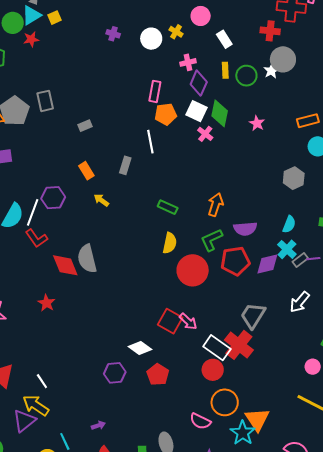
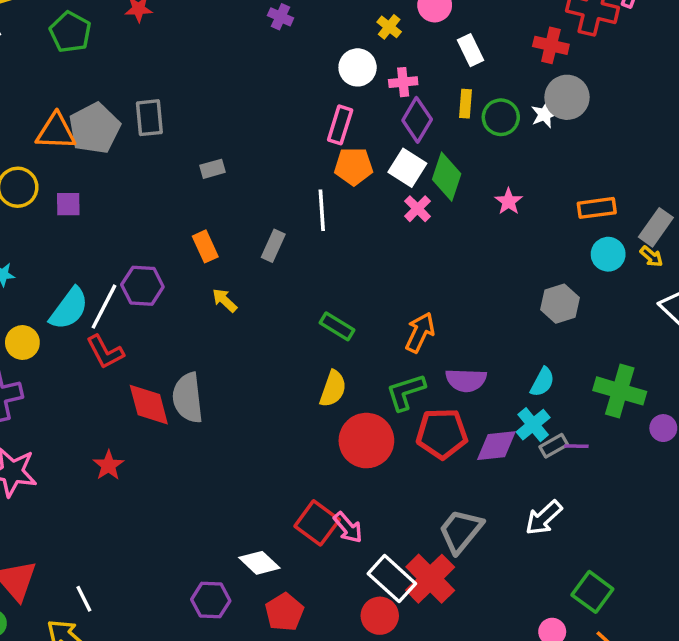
white circle: (151, 39) -> (358, 67), moved

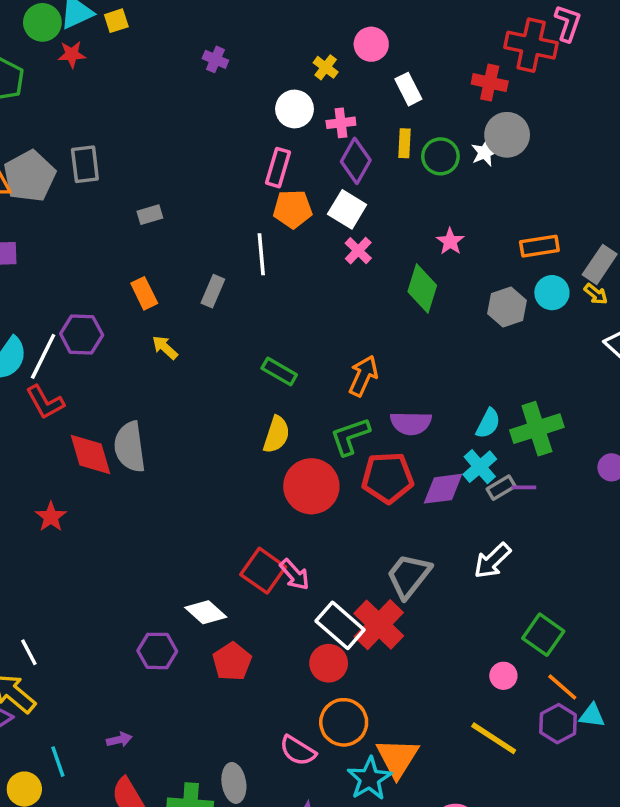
green diamond: (447, 177) -> (422, 289), moved
gray hexagon: (560, 304) -> (507, 307), moved
green cross: (620, 391) -> (537, 429), moved, turned -33

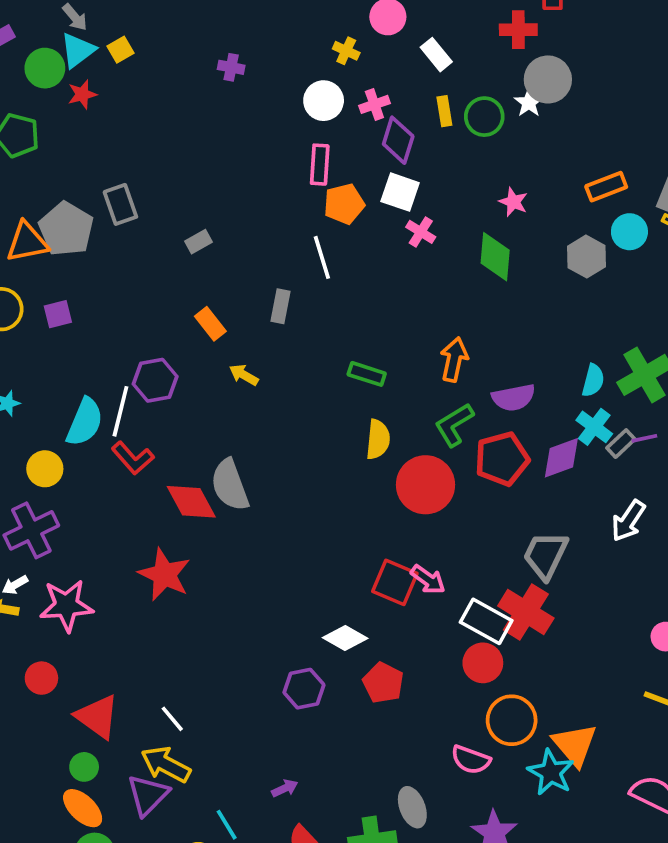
red star: (51, 517) -> (164, 575), size x1.6

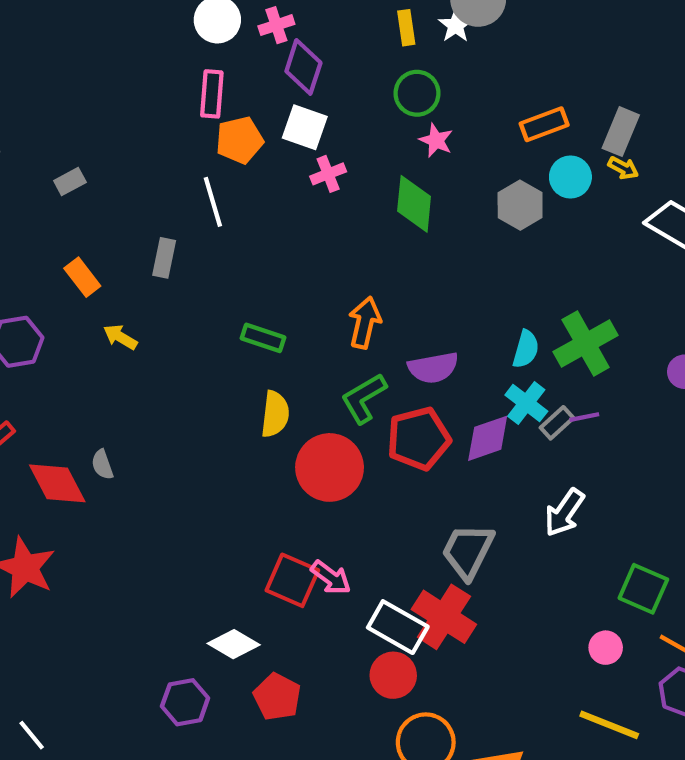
yellow rectangle: (444, 111) -> (406, 28), moved
green circle: (484, 117) -> (417, 93), moved
pink cross: (421, 232) -> (328, 174), turned 36
gray semicircle: (230, 485) -> (102, 465), size x0.5

